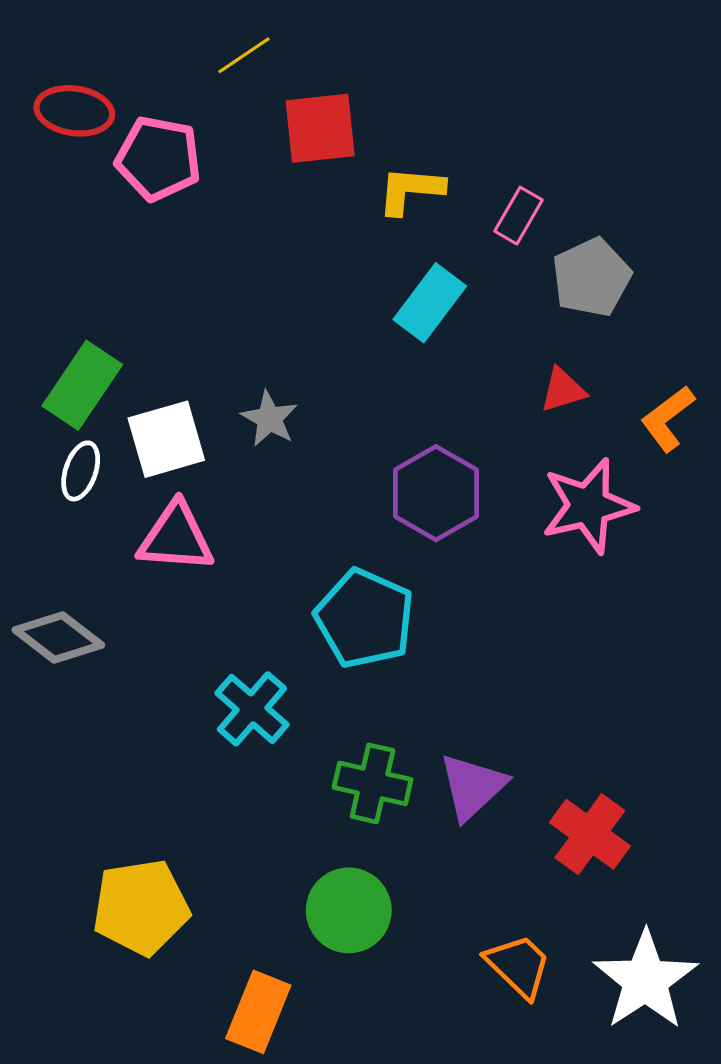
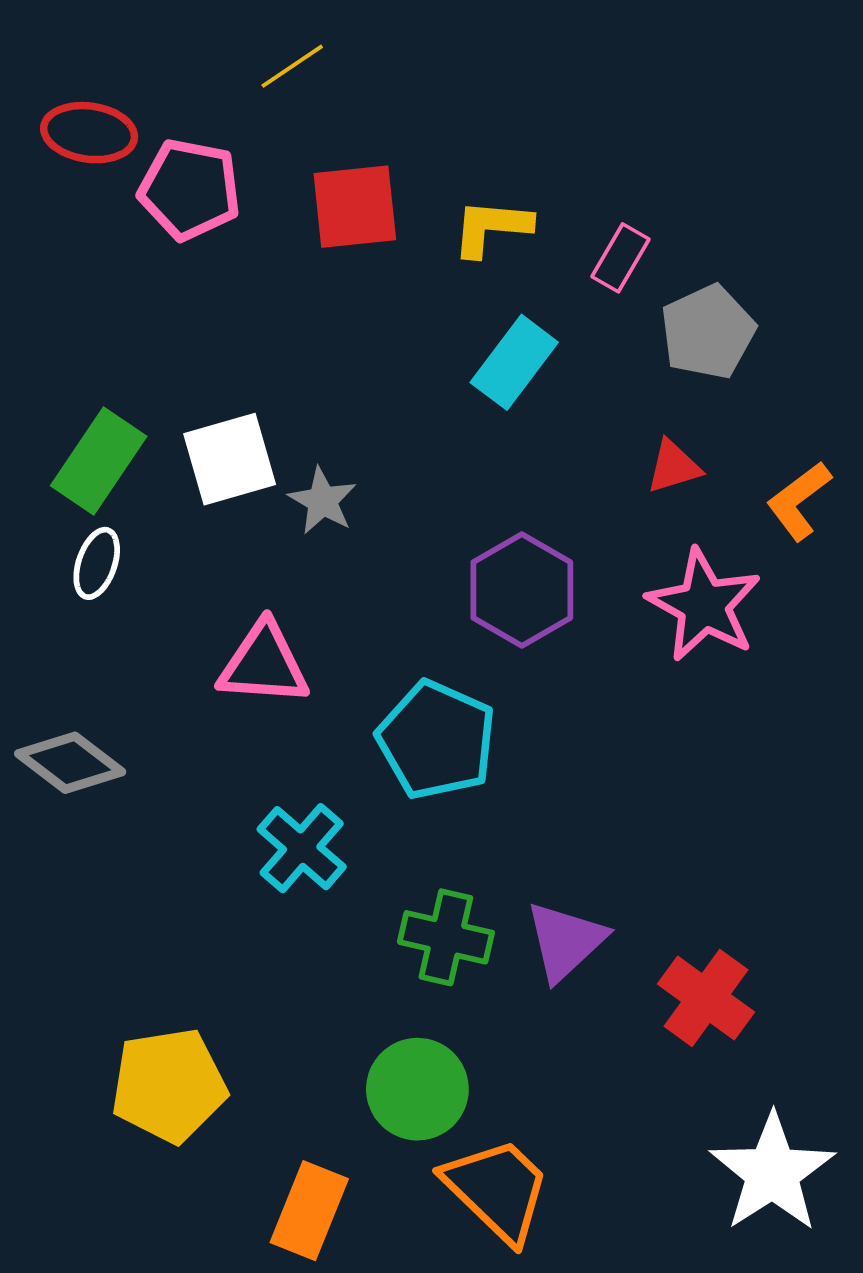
red square: (320, 128) -> (355, 207), moved
white square: (166, 439) -> (230, 459), moved
pink star: (588, 506) -> (704, 605), turned -30
pink triangle: (176, 538) -> (264, 664), moved
orange trapezoid: (518, 966) -> (497, 1190), moved, size x1.4

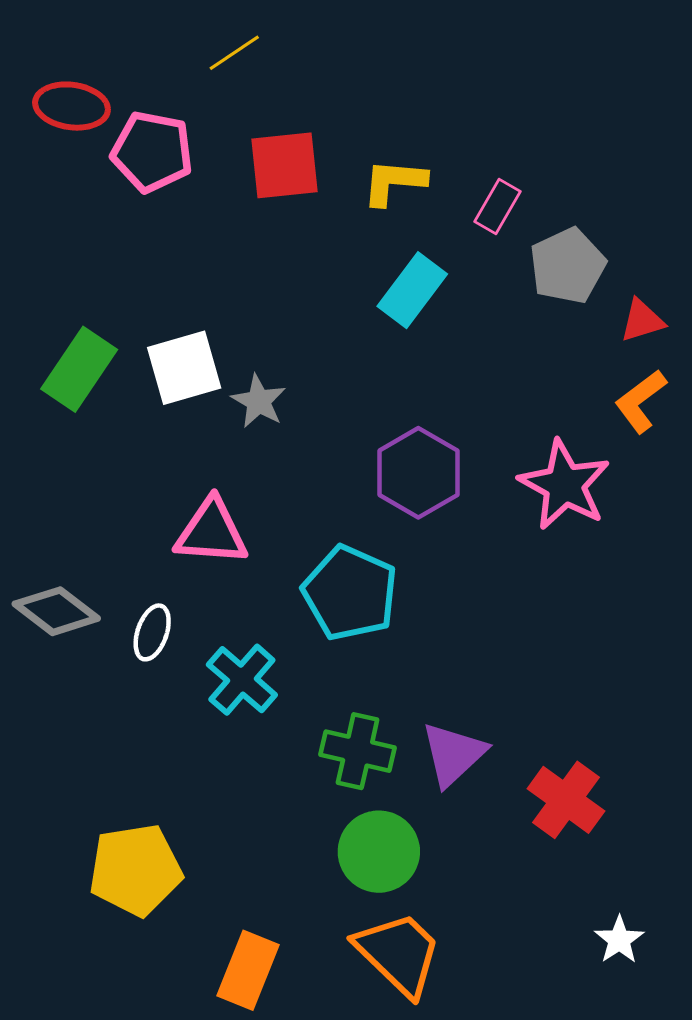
red triangle: (674, 467) -> (642, 321), moved
white ellipse: (97, 563) -> (152, 632), moved
green circle: (417, 1089) -> (379, 852), moved
white star: (772, 1173) -> (619, 940), size x0.5

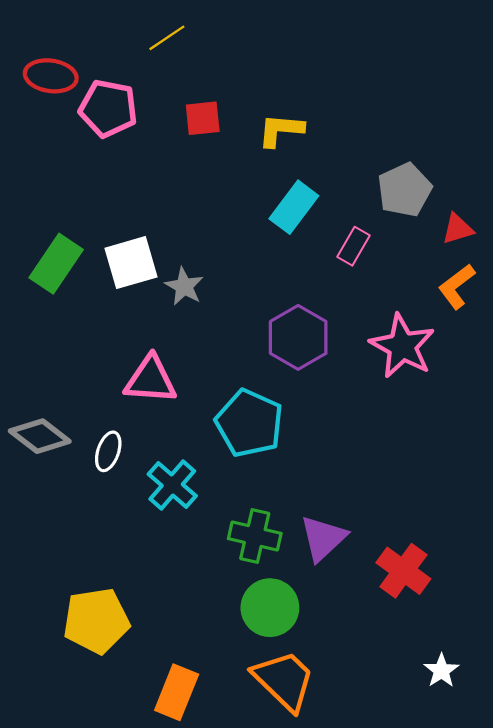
red square: (285, 165) -> (203, 118), size x0.7
pink rectangle: (498, 206) -> (353, 246), moved

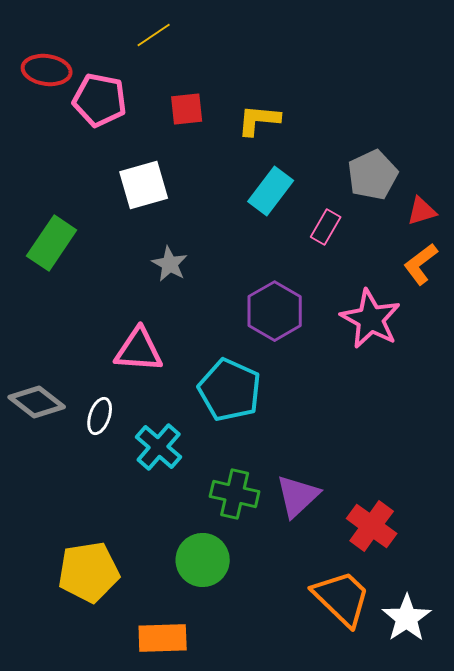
white square: (131, 263) -> (144, 185), moved
green circle: (270, 608) -> (203, 560), moved
white star: (441, 671) -> (407, 618), size x1.5
orange trapezoid: (284, 680) -> (342, 598), moved
orange rectangle: (177, 692) -> (163, 638), turned 66

